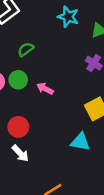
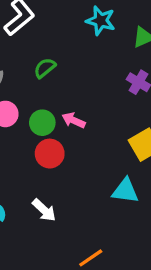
green circle: (18, 80) -> (42, 123), moved
red circle: (18, 127) -> (50, 154), moved

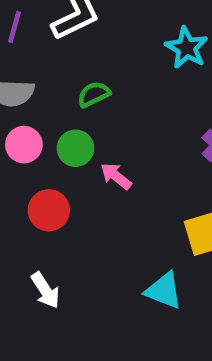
green circle: (42, 123) -> (75, 148), moved
red circle: (50, 154) -> (49, 210), moved

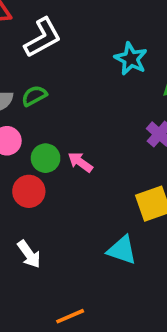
green semicircle: (94, 94) -> (34, 96), moved
green circle: (75, 148) -> (46, 158), moved

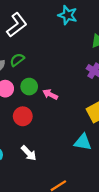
cyan star: (131, 59) -> (68, 15), moved
green circle: (46, 158) -> (29, 87), moved

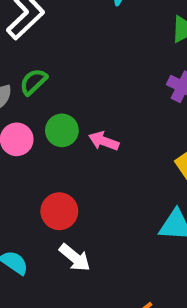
red circle: (23, 116) -> (59, 211), moved

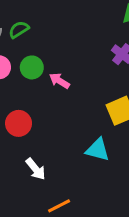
white arrow: (75, 258) -> (36, 169), moved

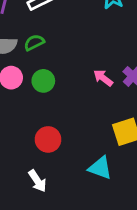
pink arrow: (59, 81) -> (103, 78), moved
red circle: (19, 123) -> (48, 139), moved

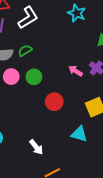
red circle: (48, 139) -> (54, 102), moved

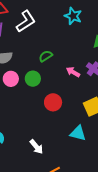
green semicircle: (25, 51) -> (46, 56), moved

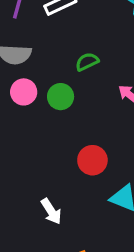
red circle: (53, 102) -> (92, 160), moved

